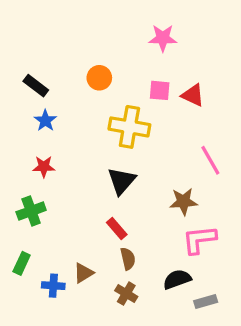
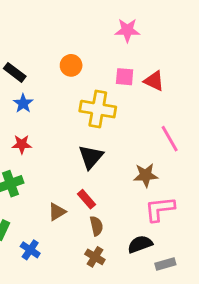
brown triangle: (83, 273) -> (57, 212), moved
blue cross: (53, 286) -> (30, 250), turned 30

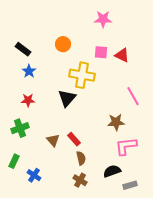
black triangle: (91, 157) -> (67, 98), moved
brown triangle: (57, 212) -> (53, 140), moved, turned -40

